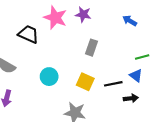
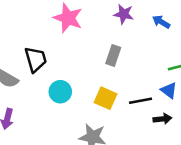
purple star: (83, 14) -> (124, 14), moved
black trapezoid: (28, 34) -> (36, 59), moved, turned 50

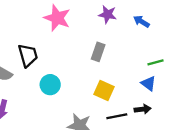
yellow square: (106, 98) -> (104, 90), moved
black line: (140, 101) -> (117, 116), moved

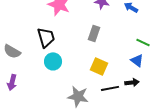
black trapezoid: (28, 55) -> (46, 37), moved
green line: (155, 62) -> (143, 42), turned 40

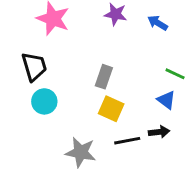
gray rectangle: (94, 33) -> (104, 77), moved

